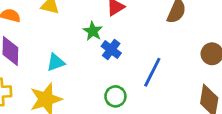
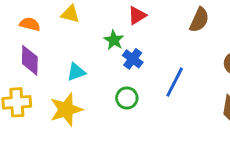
green circle: (115, 96) -> (127, 98), moved

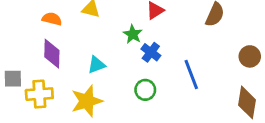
blue line: (175, 82) -> (191, 75), turned -48

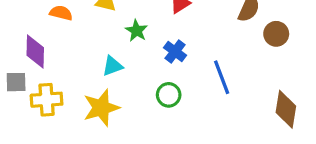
green star: (133, 34) -> (136, 31), moved
purple diamond: (52, 54) -> (35, 52), moved
brown circle: (250, 56) -> (276, 34), moved

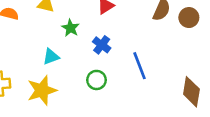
brown circle: (276, 34) -> (189, 18), moved

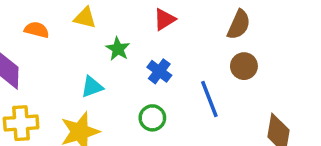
brown circle: (189, 18) -> (244, 66), moved

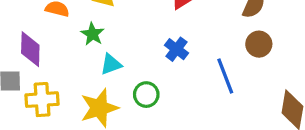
green star: (118, 49) -> (92, 34), moved
green circle: (152, 118) -> (146, 95), moved

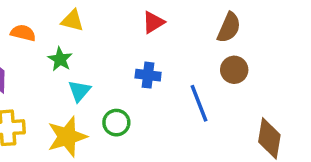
blue cross: (176, 49) -> (148, 75), turned -30
cyan triangle: (111, 64) -> (79, 91), turned -30

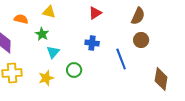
yellow star: (67, 137) -> (46, 78), size x0.7

